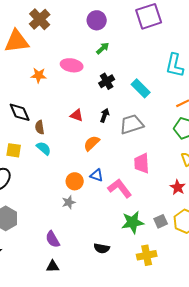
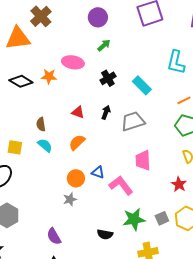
orange star: (39, 75) -> (49, 76), moved
black diamond: (20, 112) -> (21, 81), moved, turned -35
orange semicircle: (92, 143) -> (77, 142), moved
black semicircle: (102, 248) -> (105, 234), moved

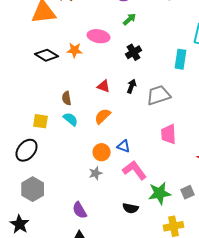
cyan rectangle: (142, 85) -> (181, 59), moved, turned 54
pink L-shape: (121, 185) -> (135, 170), moved

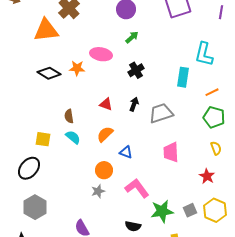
blue triangle: (124, 146) -> (126, 152), moved

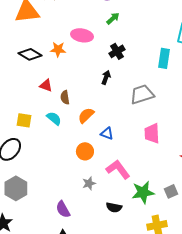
red triangle: (106, 104) -> (46, 85), moved
black arrow: (134, 104) -> (106, 77), moved
brown semicircle: (69, 116) -> (65, 97), moved
gray star: (98, 191) -> (89, 183), moved

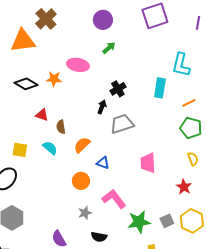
black cross: (117, 51) -> (118, 89), moved
gray trapezoid: (142, 94) -> (122, 124), moved
black semicircle: (114, 207) -> (99, 237), moved

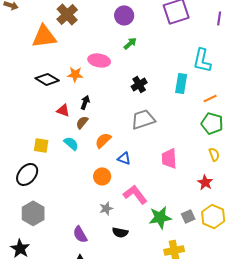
black arrow: (102, 107) -> (85, 102), moved
brown semicircle: (61, 127) -> (82, 122), turned 48

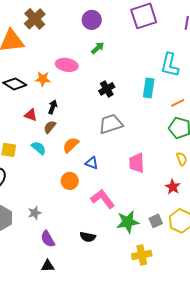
gray star: (106, 208) -> (35, 213), moved

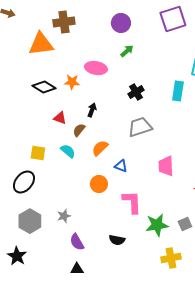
brown cross: (35, 19) -> (64, 22), turned 35
black arrow: (53, 107) -> (92, 110), moved
pink L-shape: (103, 199) -> (132, 202), turned 35

